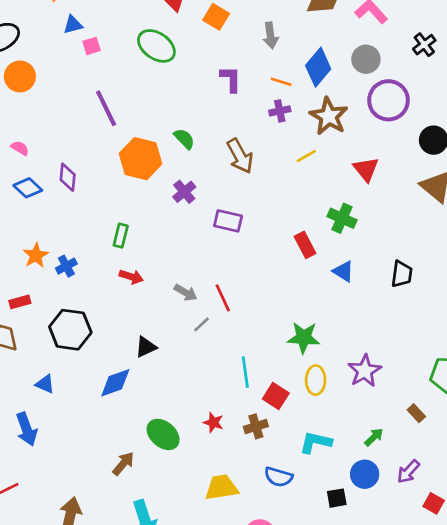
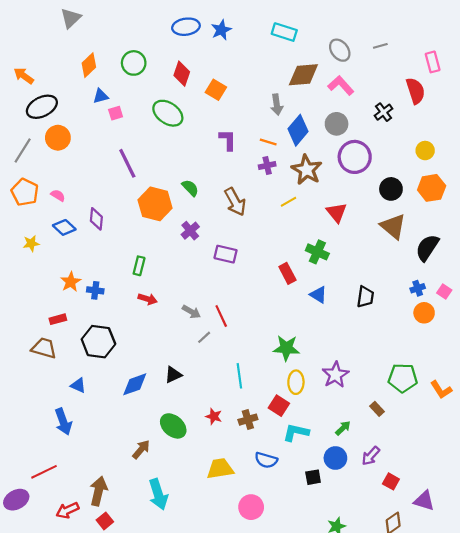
gray arrow: (270, 35) -> (277, 105), moved
blue cross: (66, 266) -> (95, 290), turned 35
black triangle: (146, 347) -> (173, 375), moved
red square: (276, 396) -> (279, 406), moved

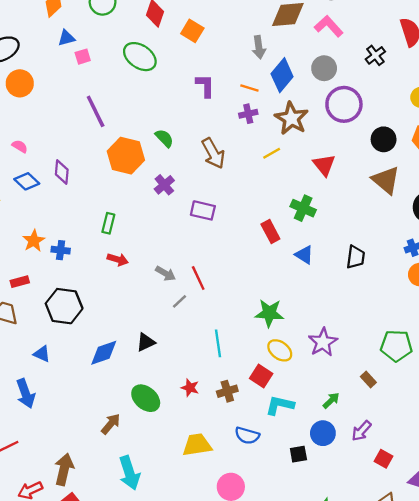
yellow ellipse: (296, 382) -> (280, 350), turned -55

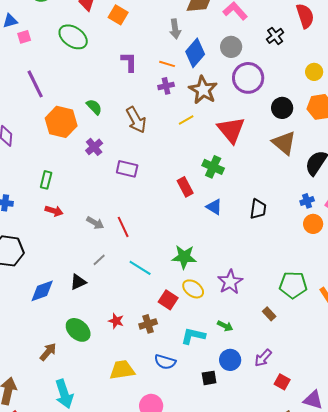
red triangle: (324, 165) -> (231, 130), size x1.4
gray line: (179, 301) -> (99, 260), moved
cyan line: (218, 343) -> (140, 268), moved, turned -50
red square: (261, 376) -> (168, 300), moved
green arrow: (331, 401) -> (225, 326), moved, turned 70

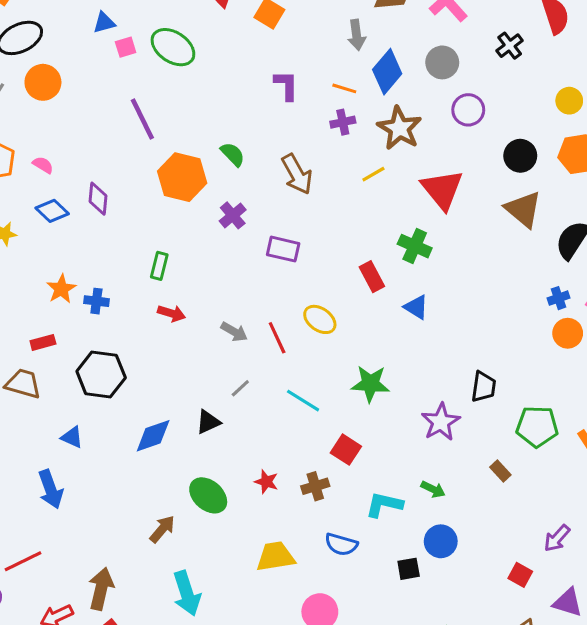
green ellipse: (73, 37) -> (173, 47), moved
purple circle: (248, 78) -> (468, 110), size x0.7
black trapezoid: (258, 209) -> (484, 387), moved
yellow ellipse: (193, 289) -> (320, 319), moved
purple arrow: (263, 358) -> (557, 538), moved

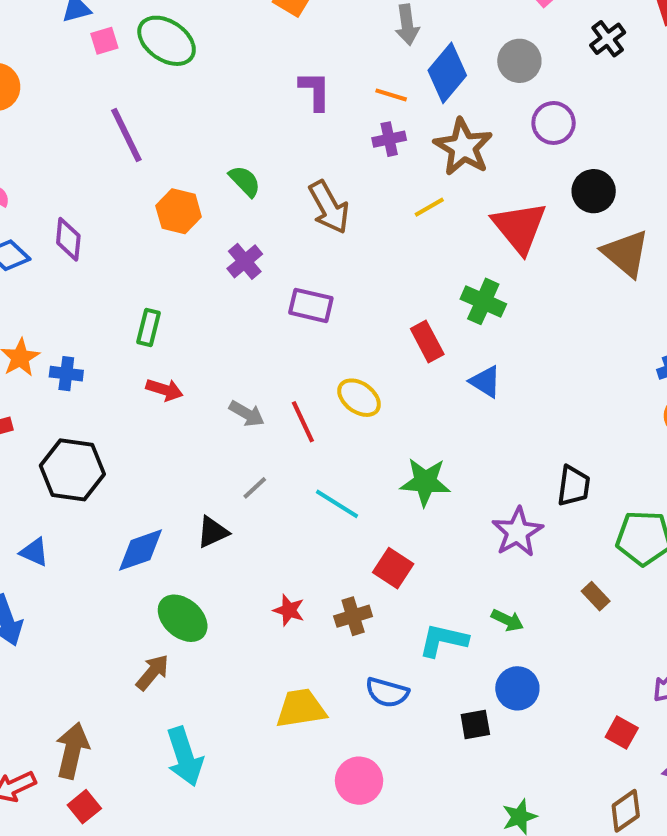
black circle: (520, 156) -> (594, 191), moved
orange hexagon: (182, 177) -> (179, 211), size x0.7
green ellipse: (208, 495) -> (183, 618), moved

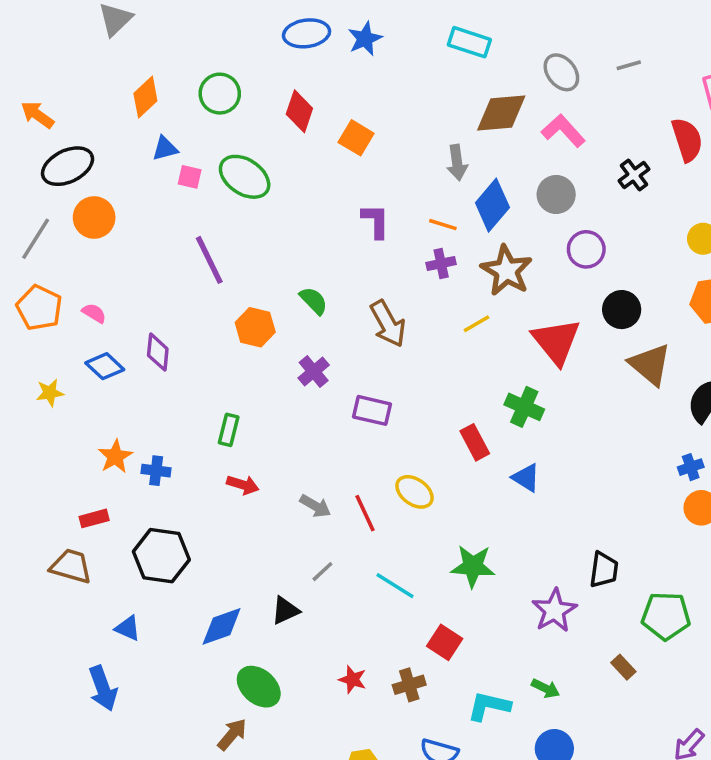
pink square: (104, 41) -> (190, 177), turned 30

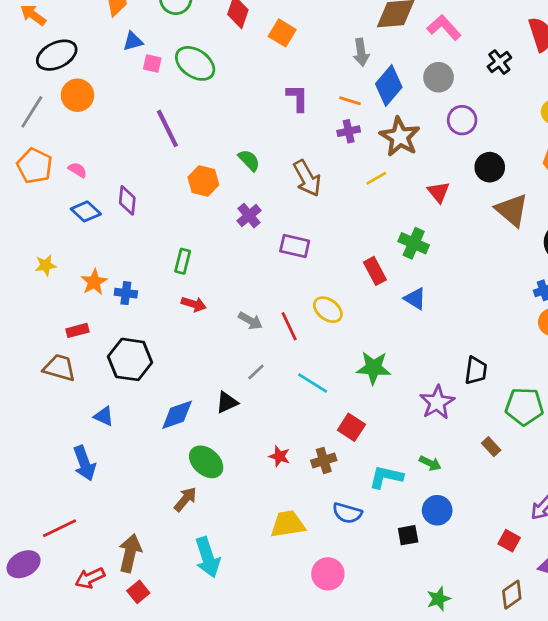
red triangle: (556, 341) -> (439, 192), size x0.6
yellow star: (50, 393) -> (46, 265), moved

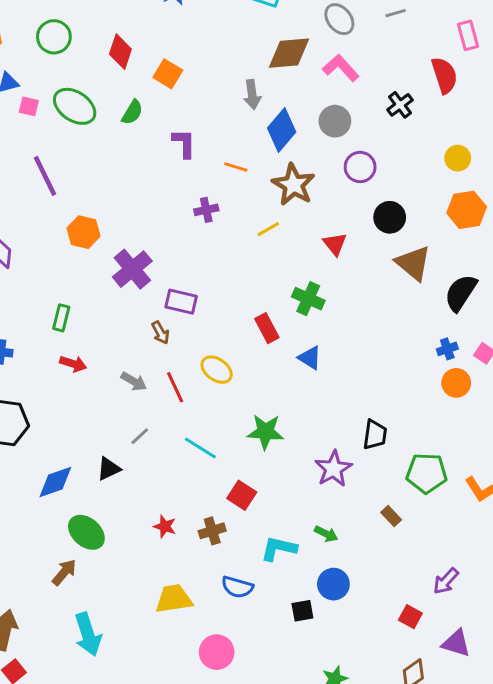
orange line: (350, 101) -> (236, 167), moved
purple cross: (349, 131) -> (206, 210), moved
green semicircle: (249, 160) -> (132, 112), moved, turned 75
brown arrow: (307, 178) -> (160, 333), moved, size x0.6
purple cross: (249, 216) -> (132, 269), size x1.5

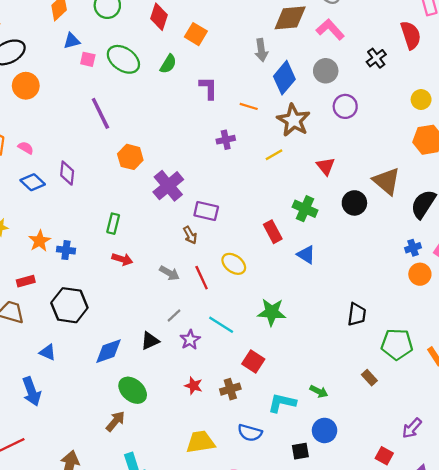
black circle: (390, 217) -> (354, 203), moved
purple star: (333, 469) -> (190, 340), moved, size x0.7

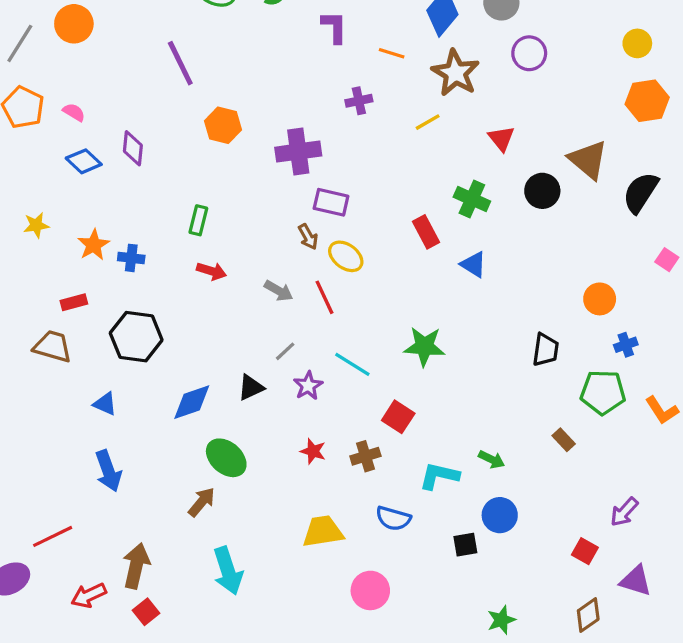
purple cross: (168, 186) -> (298, 152), moved, turned 32
blue cross: (413, 248) -> (626, 345), moved
yellow ellipse: (234, 264) -> (346, 256), moved
orange circle: (420, 274) -> (600, 299), moved
blue arrow: (32, 391) -> (108, 471), moved

